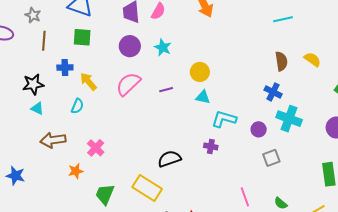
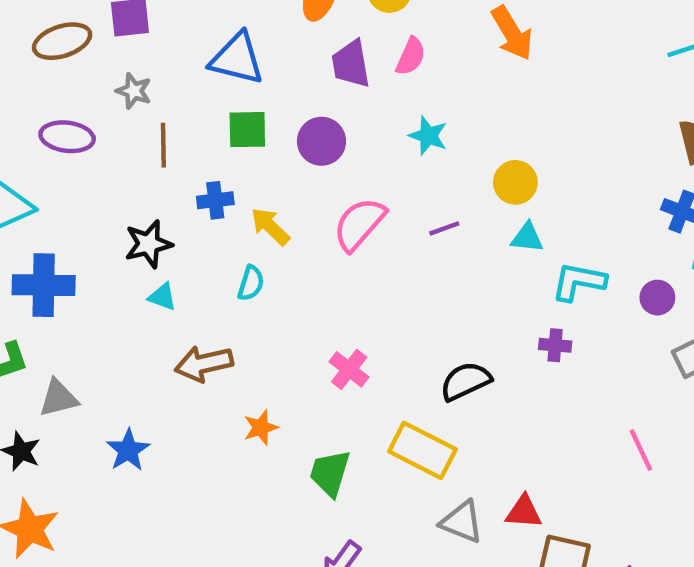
purple circle: (130, 46) -> (321, 141), moved
pink cross: (96, 148) -> (349, 369), moved
blue star: (16, 176) -> (128, 450), turned 30

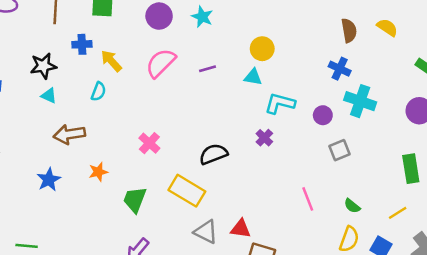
purple circle: (321, 141) -> (159, 16), moved
yellow circle: (515, 182) -> (262, 49), moved
purple cross: (555, 345) -> (264, 138), turned 35
blue star: (128, 450) -> (49, 180), moved

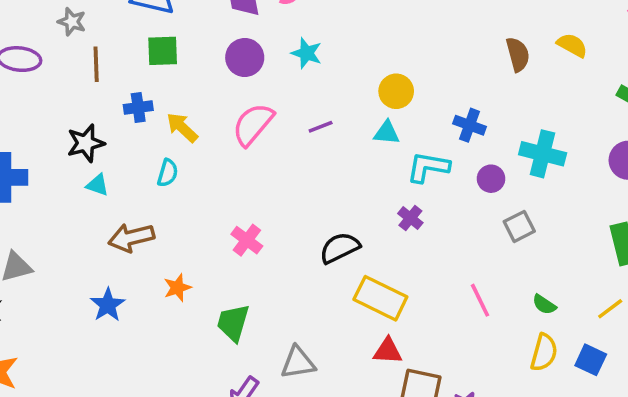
blue cross: (340, 69) -> (470, 125), moved
yellow rectangle: (187, 191) -> (380, 298), moved
gray triangle: (206, 232) -> (298, 363), moved, turned -30

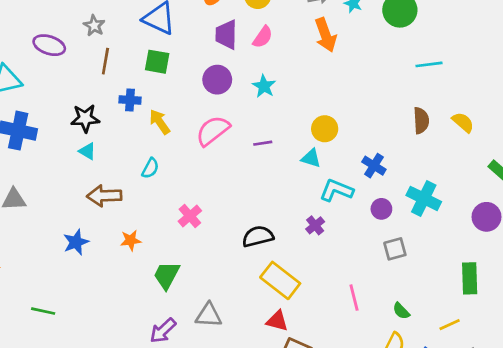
cyan semicircle: (168, 173) -> (150, 168), moved

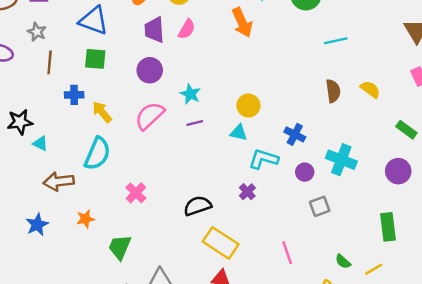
cyan star: (264, 86) -> (190, 94), moved
black star: (85, 118) -> (20, 122), moved
cyan semicircle: (150, 168) -> (97, 154), size x1.8
green semicircle: (401, 311) -> (343, 262), moved

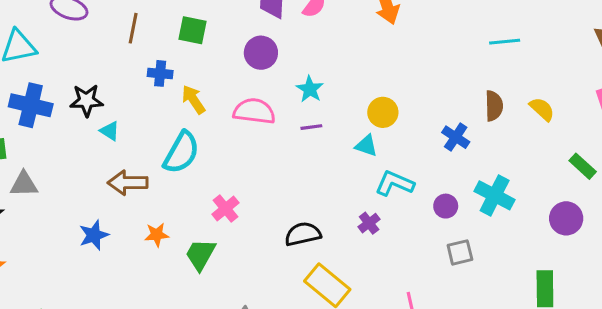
pink semicircle: (150, 116) -> (254, 111), turned 44
blue cross: (295, 134) -> (456, 137), moved
green trapezoid: (120, 247) -> (200, 255), moved

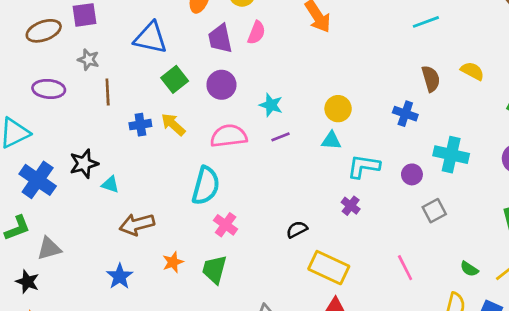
green square: (192, 30) -> (175, 79), moved, turned -35
yellow arrow: (193, 99) -> (173, 124), moved
blue cross: (31, 105) -> (38, 180), turned 36
cyan semicircle: (181, 152) -> (206, 186), moved
black semicircle: (303, 234) -> (297, 229), size x0.7

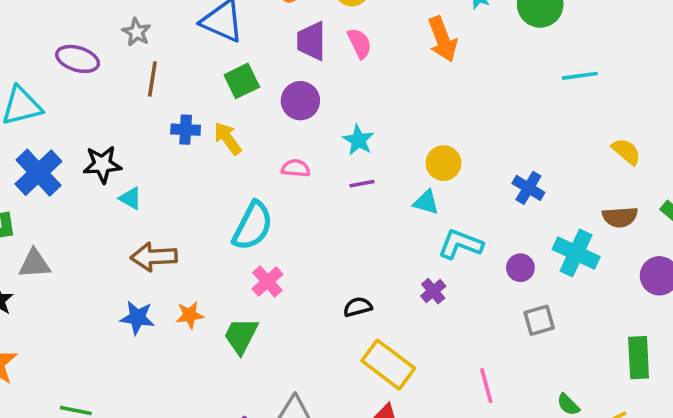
pink semicircle: (256, 33) -> (360, 43), turned -60
brown semicircle: (431, 79) -> (620, 217), moved, turned 90
pink semicircle: (229, 136) -> (296, 168), size x0.6
blue star: (120, 276) -> (137, 318), moved, turned 30

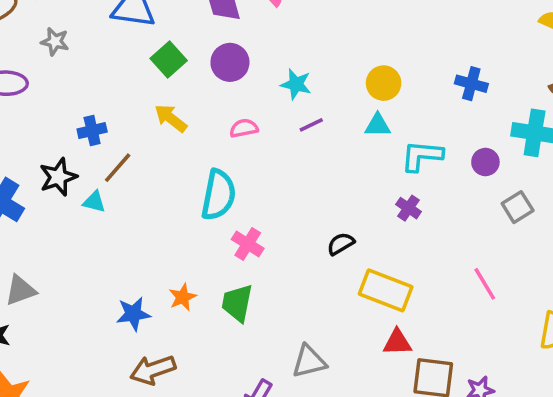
brown line: (152, 79) -> (118, 168), moved, turned 48
blue cross: (186, 130) -> (92, 131), moved
brown arrow: (154, 257) -> (153, 370), moved

